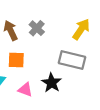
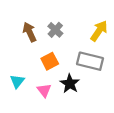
orange square: (16, 60) -> (50, 61), moved, turned -30
pink triangle: (25, 90) -> (44, 90), turned 32

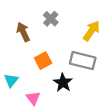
gray cross: (55, 30) -> (51, 19), moved
pink triangle: (44, 90) -> (33, 98), moved

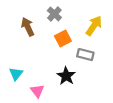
orange square: (43, 61) -> (63, 39), moved
gray rectangle: (83, 61) -> (85, 55), size x0.7

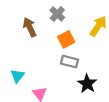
gray rectangle: (85, 55) -> (69, 62), moved
black star: (66, 76) -> (87, 84), moved

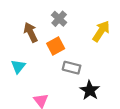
orange square: (66, 39) -> (56, 46), moved
cyan triangle: (17, 76) -> (18, 66), moved

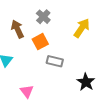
black star: (90, 90) -> (86, 82), moved

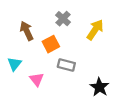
gray cross: (43, 17) -> (63, 19), moved
pink triangle: (27, 91) -> (37, 79), moved

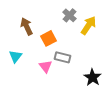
gray cross: (63, 19) -> (70, 15), moved
pink triangle: (37, 79) -> (46, 66), moved

